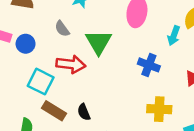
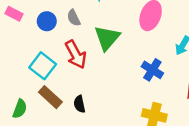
blue circle: (26, 44) -> (47, 21), moved
red arrow: (71, 64) -> (76, 54), turned 44

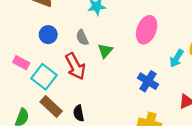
pink rectangle: (14, 14) -> (21, 63), moved
gray semicircle: (74, 18) -> (82, 38), moved
green triangle: (107, 38) -> (105, 51), size x0.6

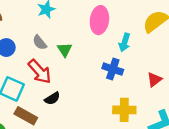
cyan arrow: (177, 58) -> (125, 42), moved
black semicircle: (79, 113) -> (52, 98), moved, turned -98

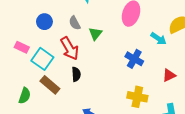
cyan arrow: (125, 42) -> (158, 39), moved, turned -84
black semicircle: (52, 98) -> (76, 74), turned -72

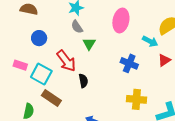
gray semicircle: (75, 23) -> (77, 27), moved
black semicircle: (76, 74) -> (83, 81), moved
red triangle: (169, 75) -> (164, 60), moved

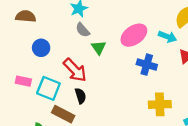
pink ellipse: (121, 20) -> (134, 35), moved, turned 50
black semicircle: (83, 81) -> (80, 96), moved

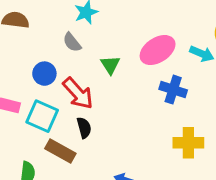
gray semicircle: (83, 30) -> (72, 42), moved
blue circle: (41, 48) -> (44, 74), moved

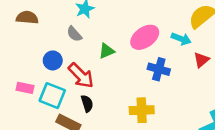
green triangle: (110, 65) -> (106, 51), turned 42
yellow cross: (188, 143) -> (142, 110), moved

